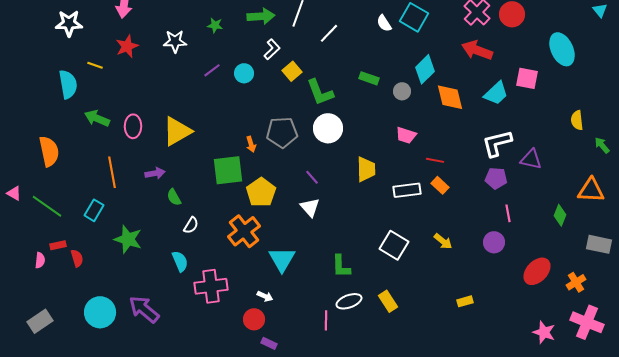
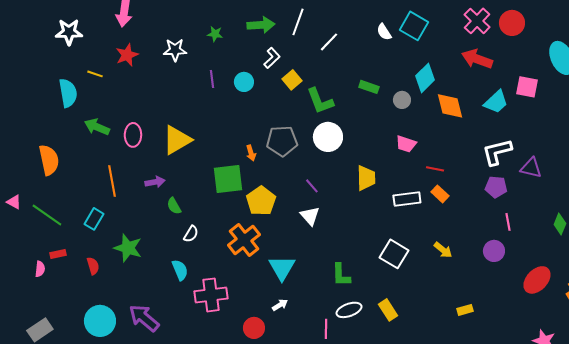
purple line: (212, 70) -> (212, 79), turned -60
red semicircle: (77, 258) -> (93, 266), moved
white arrow: (265, 296) -> (280, 305), moved, turned -56

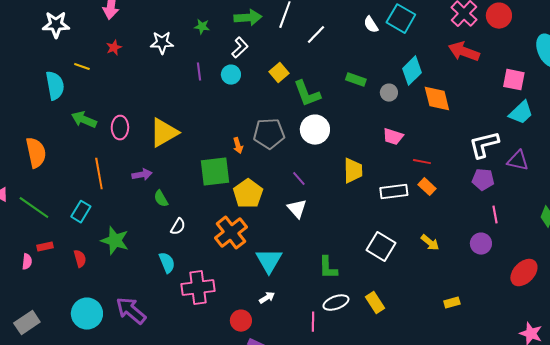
red star: (127, 55) -> (114, 48), size x0.7
white L-shape: (272, 58) -> (240, 48), moved
cyan trapezoid: (496, 102) -> (521, 113), moved

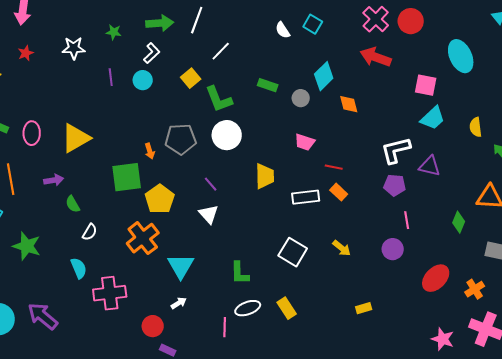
cyan square: (401, 19) -> (313, 24), size x0.7
white line: (316, 35) -> (221, 51), moved
orange diamond: (437, 99) -> (349, 104), size x0.7

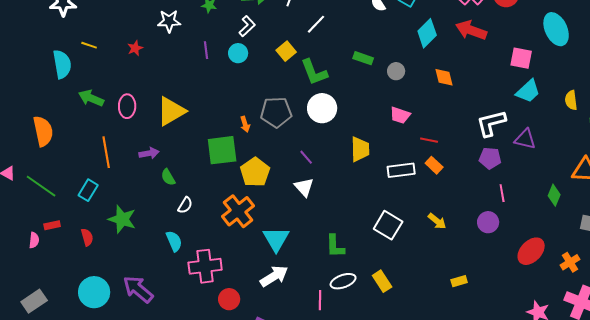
red star: (26, 53) -> (135, 48), moved
cyan diamond: (324, 76) -> (427, 33), moved
white arrow: (179, 303) -> (274, 276), size x1.8
red circle: (153, 326) -> (229, 299), moved

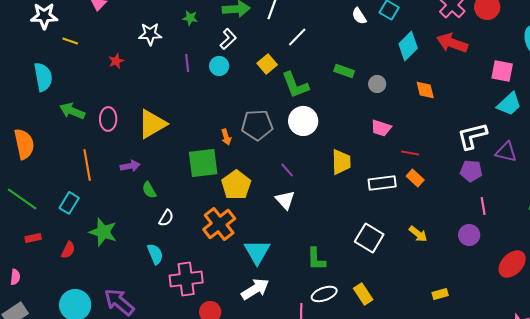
yellow line: (89, 45) -> (70, 41), moved
red semicircle: (87, 237) -> (68, 250), turned 42
pink semicircle: (34, 240) -> (15, 277), moved

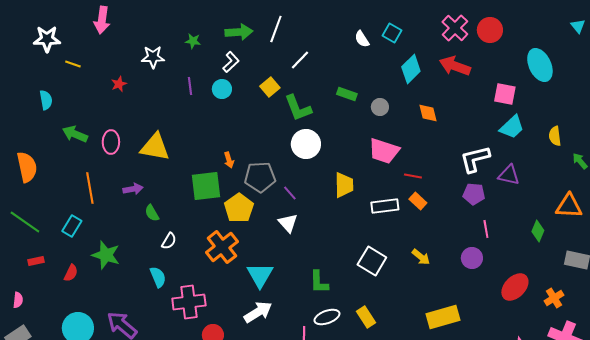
cyan semicircle: (43, 77) -> (46, 100), size x0.7
yellow triangle: (152, 124) -> (155, 147), turned 40
gray pentagon: (257, 125) -> (260, 177), moved
pink trapezoid: (381, 128) -> (384, 151), size x1.5
yellow rectangle: (440, 294) -> (443, 317), size x2.0

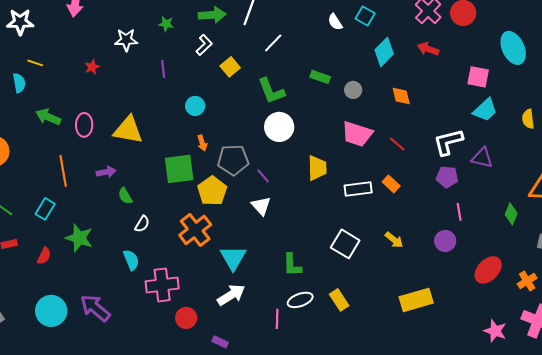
yellow line: (73, 64) -> (35, 63), moved
red arrow: (455, 66) -> (428, 49), size x0.7
yellow square: (270, 87) -> (230, 67), moved
cyan circle: (222, 89) -> (195, 106), moved
red line: (413, 176) -> (397, 144), moved, turned 30

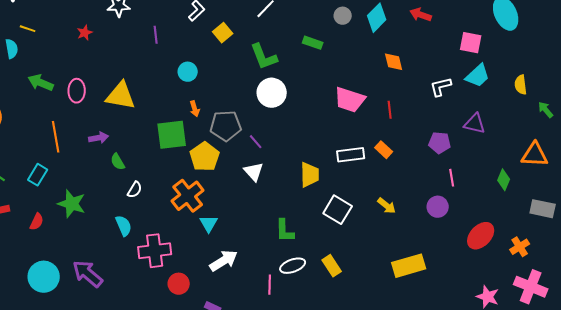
gray circle: (353, 90) -> (343, 16), moved
white L-shape: (448, 142) -> (441, 87), moved, size x0.7
red line: (397, 144) -> (390, 110), turned 42
yellow trapezoid: (317, 168) -> (310, 175), moved
cyan triangle: (233, 258) -> (209, 224), moved, size x0.7

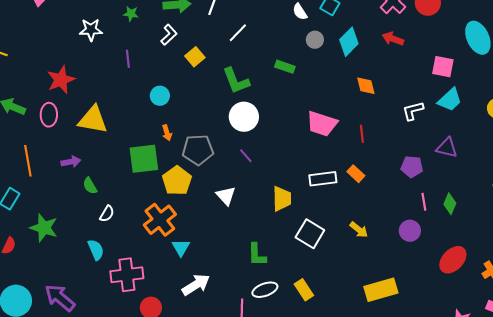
red star: (85, 33) -> (61, 80), moved, size x1.8
purple line: (256, 142) -> (246, 156), moved
green diamond: (504, 180) -> (450, 204), moved

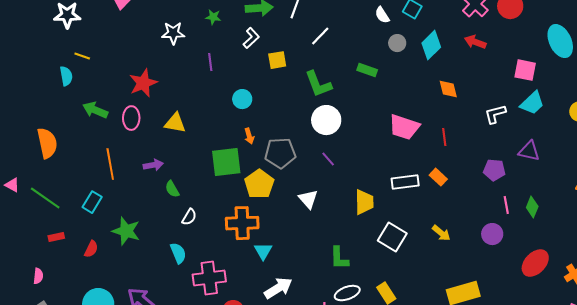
yellow square: (195, 57) -> (277, 60), turned 30
yellow triangle: (93, 120) -> (175, 123), size x0.7
orange cross: (160, 220) -> (242, 223), turned 36

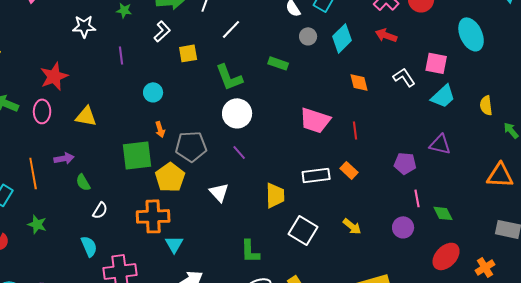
white L-shape: (495, 114) -> (404, 77), moved, turned 70
orange line: (110, 164) -> (33, 173), moved
green diamond: (532, 207) -> (443, 213), moved, turned -50
green star: (126, 231) -> (37, 224), size x0.7

